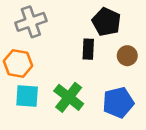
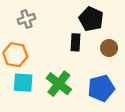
gray cross: (31, 22) -> (26, 19), size x0.7

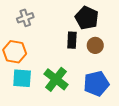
brown circle: (109, 48) -> (95, 45), moved

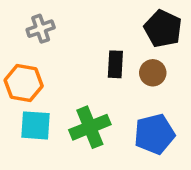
black pentagon: (87, 18) -> (163, 29), moved
green cross: (56, 79) -> (90, 127), turned 30

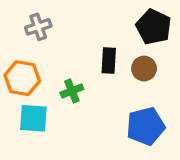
green cross: (90, 127) -> (72, 91), moved, size x0.6

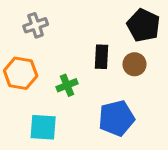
cyan square: (33, 118) -> (43, 127), moved
blue pentagon: (146, 126) -> (117, 118), moved

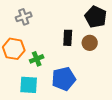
green cross: (67, 85) -> (37, 59), moved
blue pentagon: (117, 118) -> (64, 79), moved

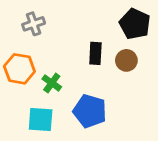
green cross: (37, 59) -> (52, 83), turned -32
blue pentagon: (64, 79) -> (90, 111), turned 30

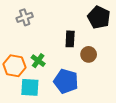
brown circle: (126, 60) -> (89, 54), moved
orange hexagon: (19, 69) -> (14, 66), moved

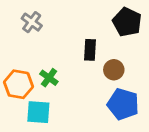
gray cross: (25, 17) -> (32, 22), turned -35
blue pentagon: (66, 81) -> (123, 104), moved

